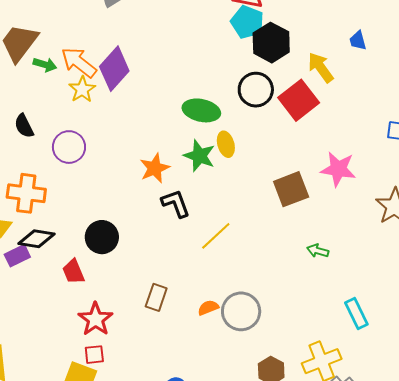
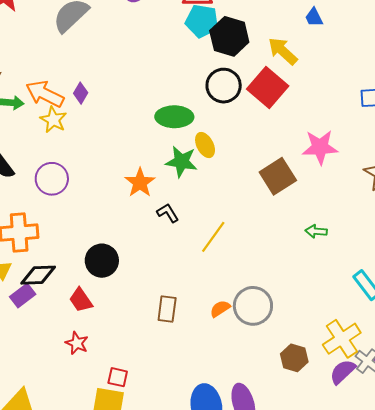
purple diamond: (114, 69) -> (81, 93), size x0.5
black L-shape: (176, 203) -> (168, 213), size x0.7
red star: (95, 319) -> (77, 343), moved, size x0.7
red square: (94, 355) -> (118, 377), turned 30

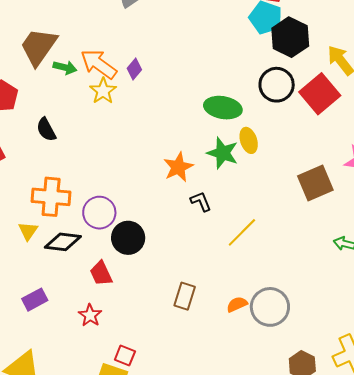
purple circle: (52, 179) -> (99, 213), moved
purple rectangle: (23, 296) -> (35, 300), moved

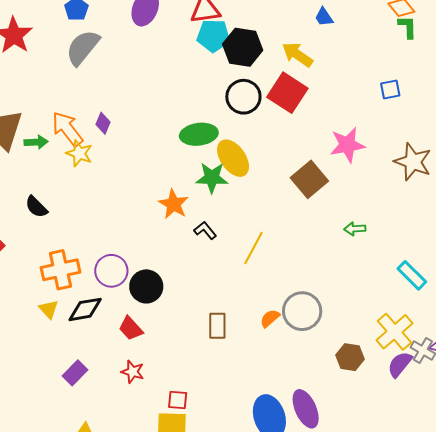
orange arrow: (99, 64) -> (67, 129), turned 33
yellow ellipse: (249, 140) -> (233, 158), size x1.5

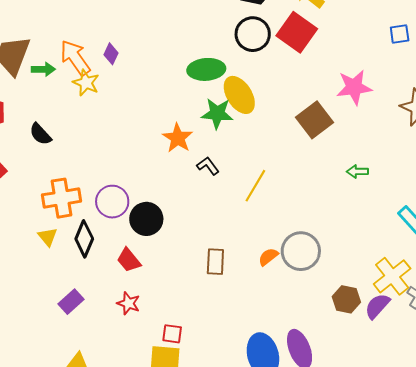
black diamond: (85, 309) -> (84, 239), turned -60
purple semicircle: (400, 364) -> (377, 306), moved

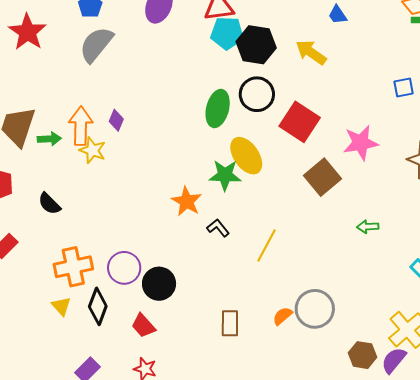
red square: (297, 32) -> (300, 122), moved
orange arrow: (75, 58) -> (81, 126), turned 39
green ellipse: (206, 69) -> (218, 108), moved, turned -69

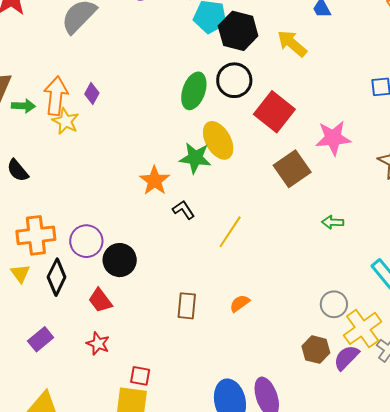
gray circle: (315, 309) -> (334, 304), moved, size x0.7

